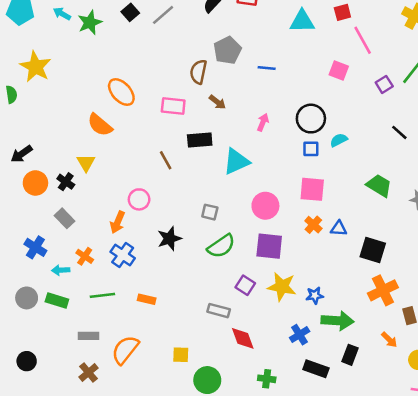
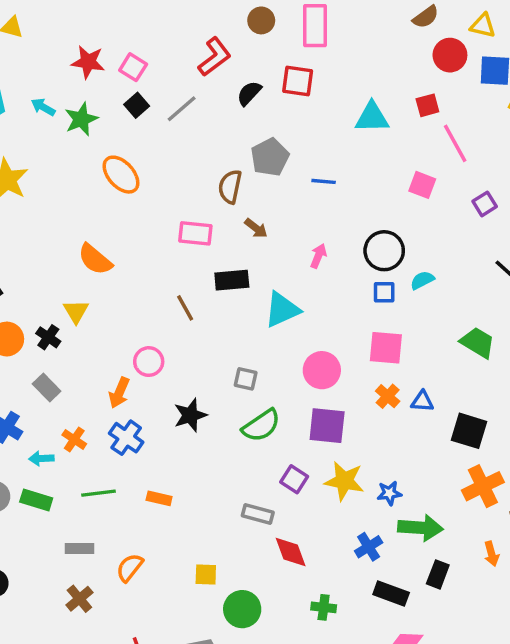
orange ellipse: (121, 92) -> (121, 175), moved
orange arrow: (389, 340) -> (492, 554), turned 30
orange semicircle: (125, 350) -> (130, 568), size x0.7

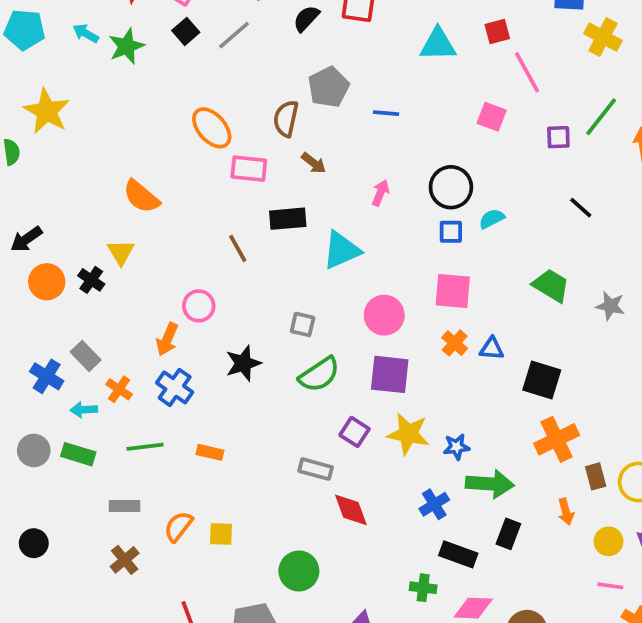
orange ellipse: (121, 175) -> (212, 128), moved
purple square: (485, 204) -> (558, 137), turned 30
gray rectangle: (47, 387) -> (86, 356), moved
yellow square: (206, 574) -> (221, 534), moved
green cross: (324, 607) -> (423, 588), moved

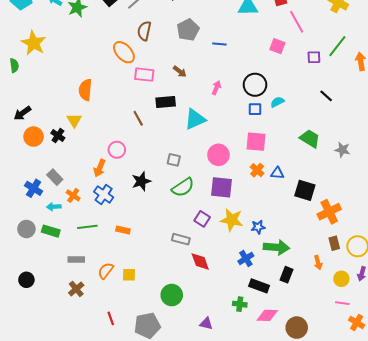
brown semicircle: (286, 119) -> (144, 31), moved
orange semicircle: (141, 196) -> (85, 90), turned 55
orange cross: (557, 439) -> (329, 212), moved

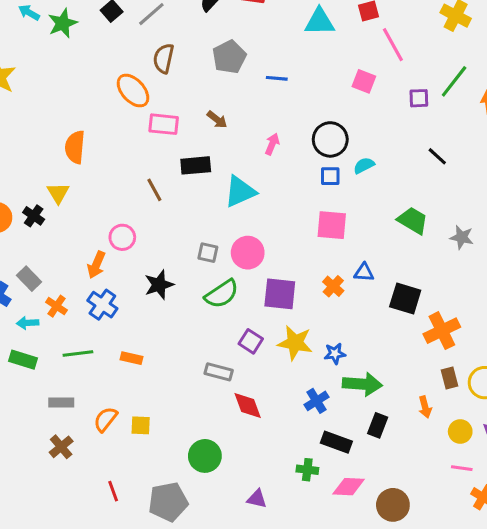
pink circle: (218, 155) -> (248, 253), moved
orange cross: (257, 170) -> (333, 286), moved

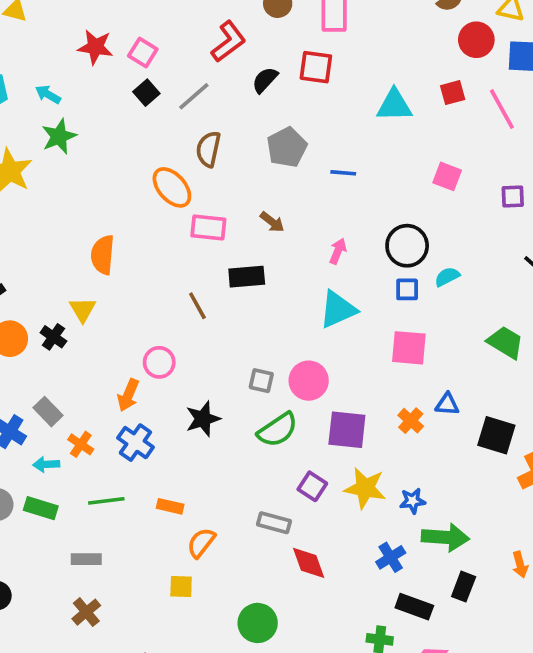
green star: (63, 23) -> (59, 136), moved
pink line: (393, 45) -> (502, 109), moved
cyan triangle: (240, 191) -> (338, 309), moved
orange semicircle: (105, 419) -> (201, 543), moved

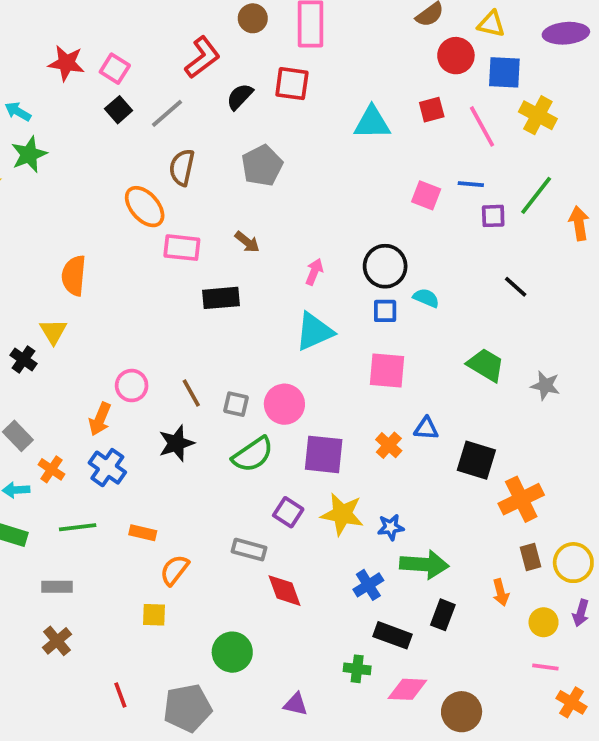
blue line: (343, 173) -> (471, 184), moved
cyan semicircle: (447, 277) -> (426, 298), turned 50
brown line: (197, 306) -> (191, 393), moved

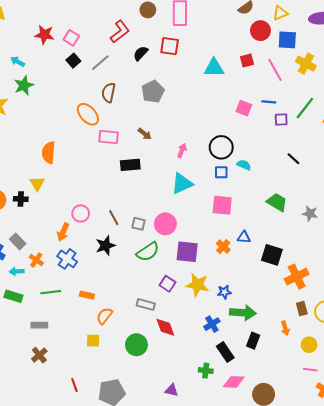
yellow triangle: (491, 24) -> (280, 13), turned -35
black cross: (23, 359) -> (21, 199), turned -32
black rectangle: (393, 635) -> (225, 352), turned 36
green circle: (232, 652) -> (136, 345), moved

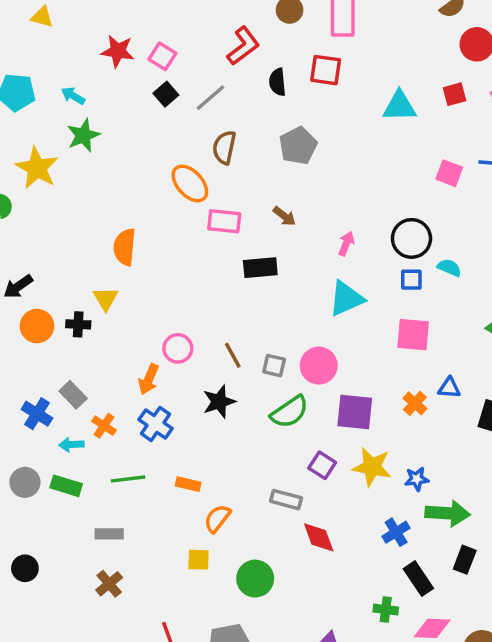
black semicircle: (141, 53) -> (277, 82), turned -49
green circle: (136, 345) -> (255, 579), moved

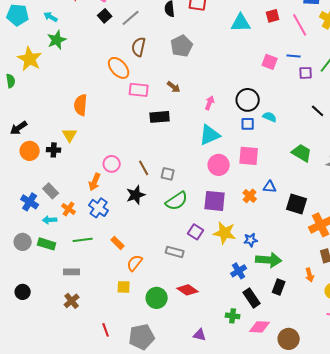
pink circle: (319, 366) -> (219, 165), moved
orange rectangle: (188, 484) -> (118, 243), turned 32
red diamond: (319, 537) -> (188, 290), moved, turned -35

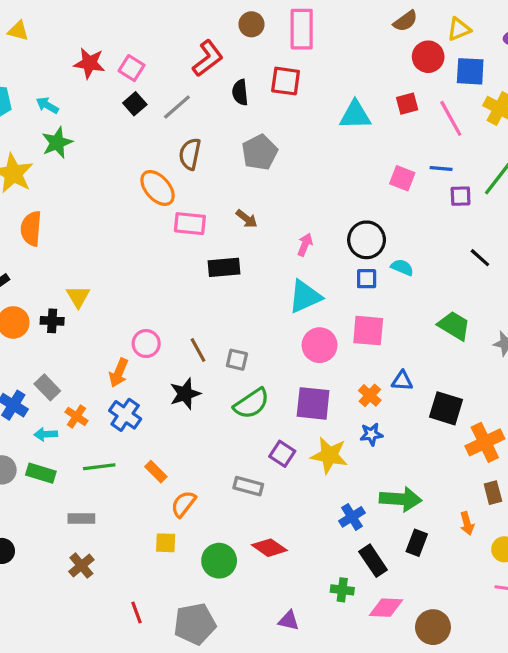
orange semicircle: (81, 105) -> (31, 228), moved
blue star: (251, 240) -> (371, 434), moved

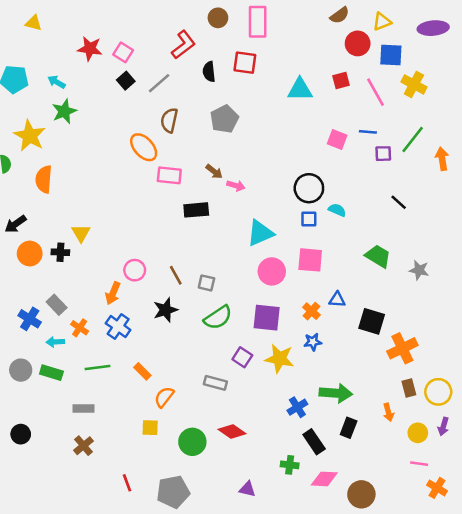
pink arrow: (305, 245) -> (236, 186), moved, turned 84

